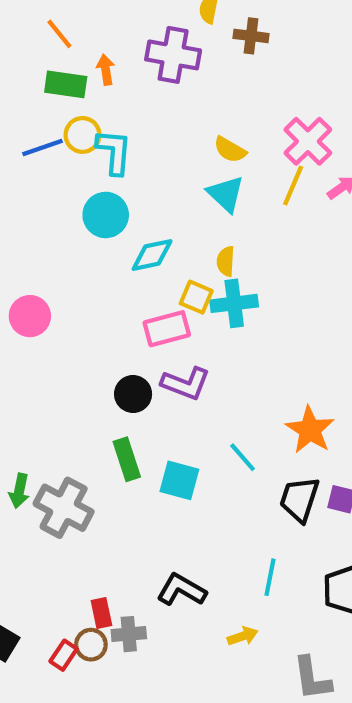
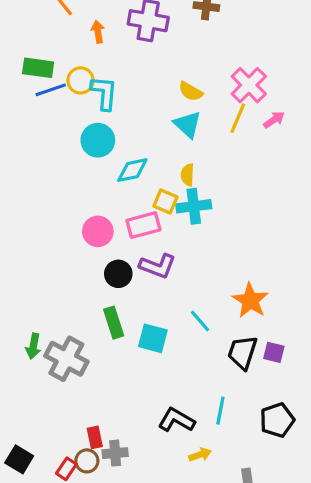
green rectangle: (66, 84) -> (38, 68), moved
pink circle: (30, 316) -> (98, 231), moved
black L-shape: (181, 590) -> (176, 420), moved

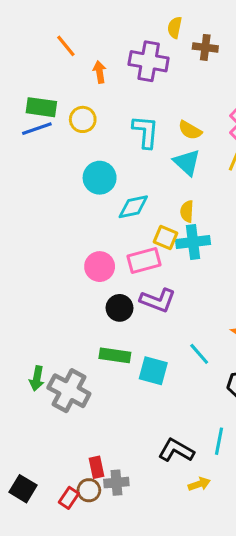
blue line: (51, 90) -> (37, 129), moved
cyan L-shape: (104, 93) -> (146, 132), moved
green rectangle: (114, 323) -> (115, 355), turned -64

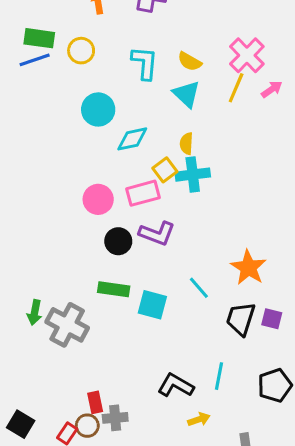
yellow square: (165, 237) -> (165, 170), turned 30

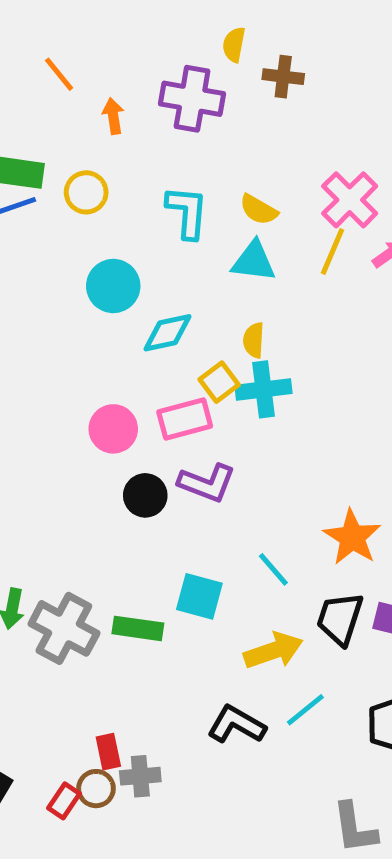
cyan triangle: (186, 94) -> (254, 261), turned -36
green rectangle: (114, 289) -> (138, 628), moved
cyan line: (219, 376) -> (305, 710), turned 40
yellow arrow: (199, 419) -> (273, 651), moved, size x1.6

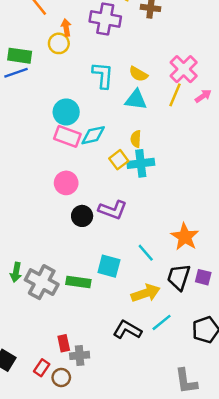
yellow circle: (86, 192) -> (59, 43), moved
pink rectangle: (185, 419) -> (67, 136), moved, turned 35
brown circle: (96, 789) -> (61, 377), moved

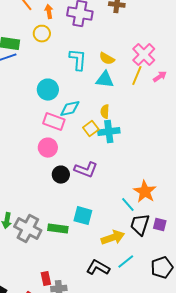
orange arrow: (66, 28) -> (49, 12), moved
pink rectangle: (67, 136) -> (54, 122), moved
cyan line: (146, 253) -> (128, 205), moved

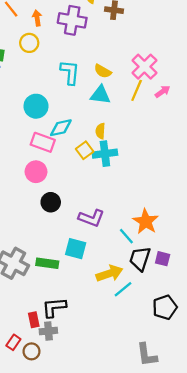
purple L-shape: (86, 170) -> (91, 218), moved
cyan line: (126, 262) -> (123, 289), moved
black L-shape: (98, 268) -> (54, 307), moved, turned -35

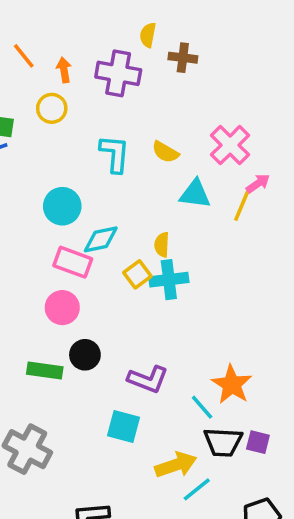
yellow line: (137, 90) -> (242, 204), moved
cyan triangle: (100, 95) -> (195, 194), moved
black trapezoid: (140, 259) -> (223, 442), turned -105
green rectangle: (47, 263) -> (45, 370), moved

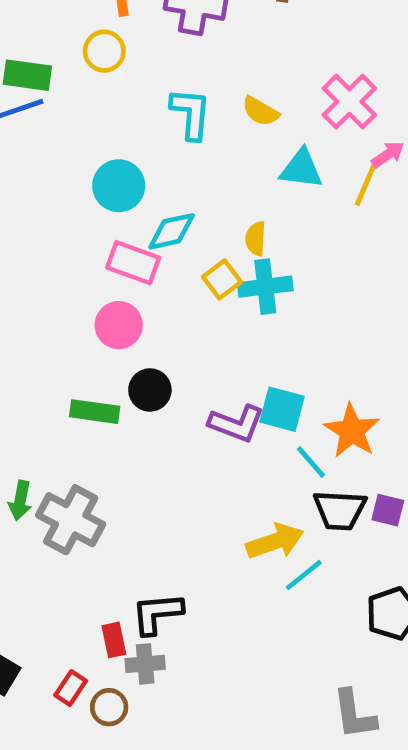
cyan square: (123, 426) -> (282, 409), moved

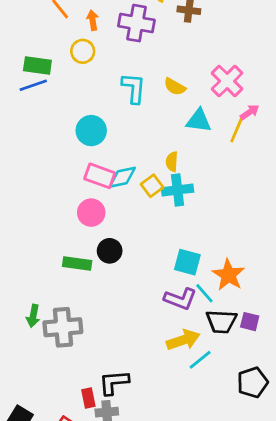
cyan diamond: (172, 231) -> (122, 177), moved
purple L-shape: (236, 424) -> (180, 299), moved
gray cross: (71, 520) -> (63, 327), turned -33

